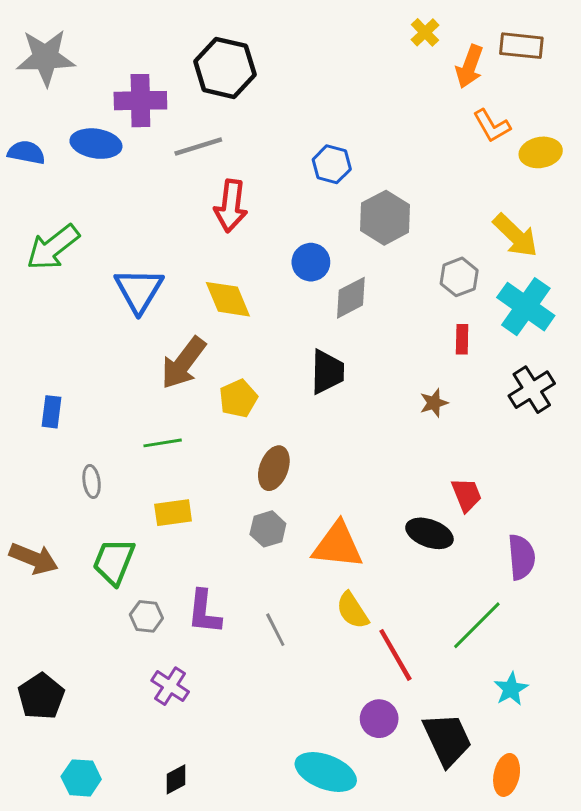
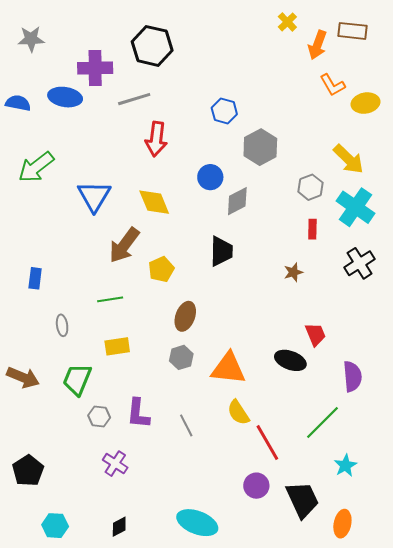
gray star: (46, 58) -> (31, 39), size x0.7
cyan ellipse: (326, 772) -> (197, 523), moved

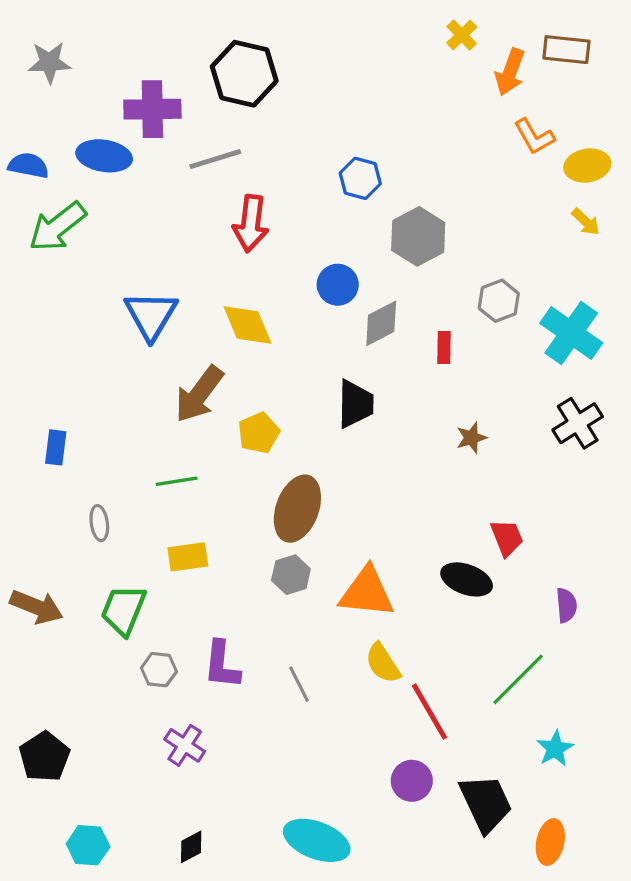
yellow arrow: (348, 159) -> (586, 222), moved, size x0.6
green arrow: (36, 167) -> (57, 227), moved
red rectangle: (312, 229) -> (444, 348), moved
brown ellipse: (185, 316) -> (297, 509), size x1.4
purple semicircle: (352, 376) -> (566, 605), size x0.7

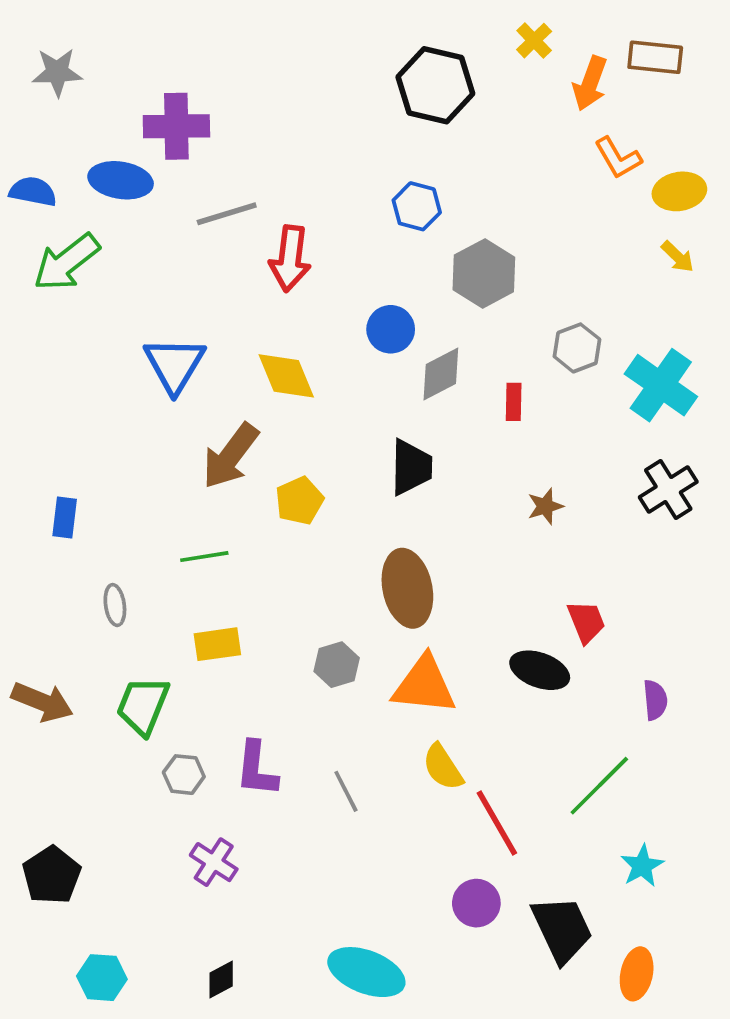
black hexagon: (244, 74) -> (435, 85), moved
gray line: (215, 159) -> (227, 214), moved
brown ellipse: (297, 509) -> (407, 588), moved, turned -32

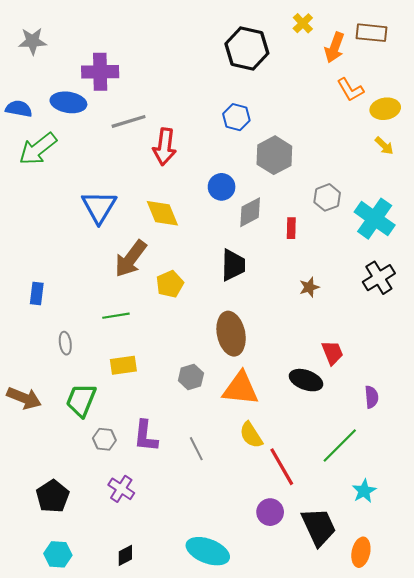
black pentagon: (52, 875) -> (53, 496), moved

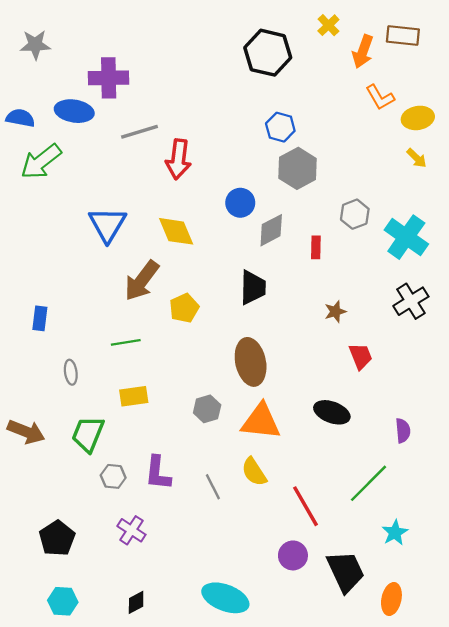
blue hexagon: (236, 117) -> (280, 127), moved
red trapezoid: (332, 353) -> (361, 356), moved
yellow semicircle: (251, 435) -> (254, 472), moved

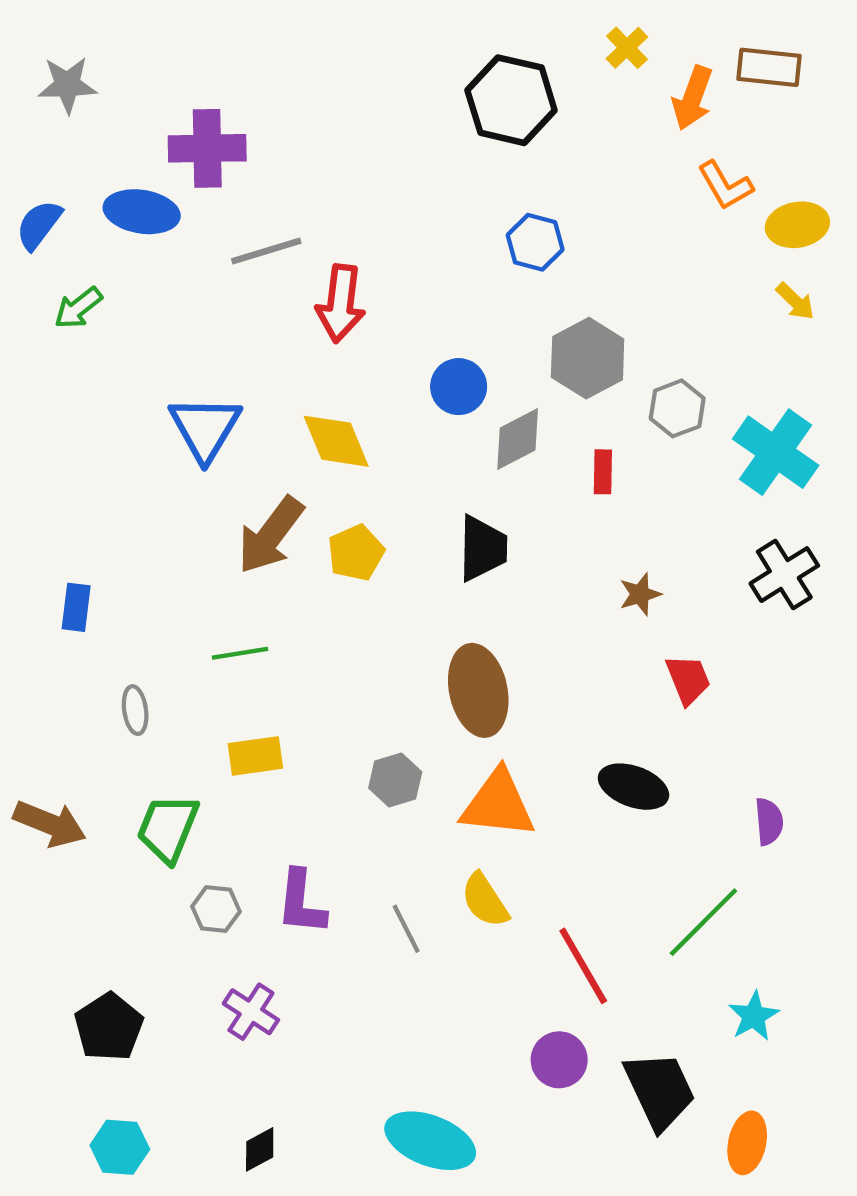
blue semicircle: (20, 118) -> (39, 225), turned -64
green arrow: (41, 161) -> (78, 308), size x0.6
gray hexagon: (298, 168) -> (588, 358), moved
yellow pentagon: (184, 308) -> (356, 553), moved

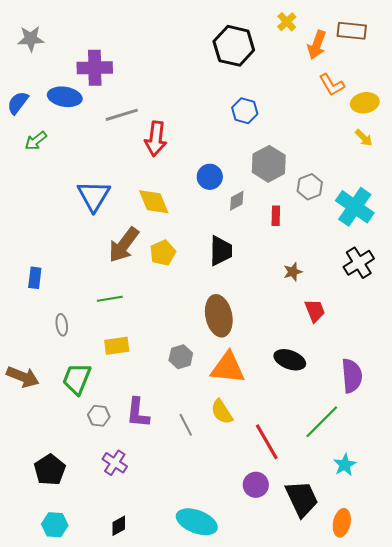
gray diamond: (518, 439) -> (237, 201), size x0.7
purple semicircle: (769, 822) -> (352, 376), size x1.6

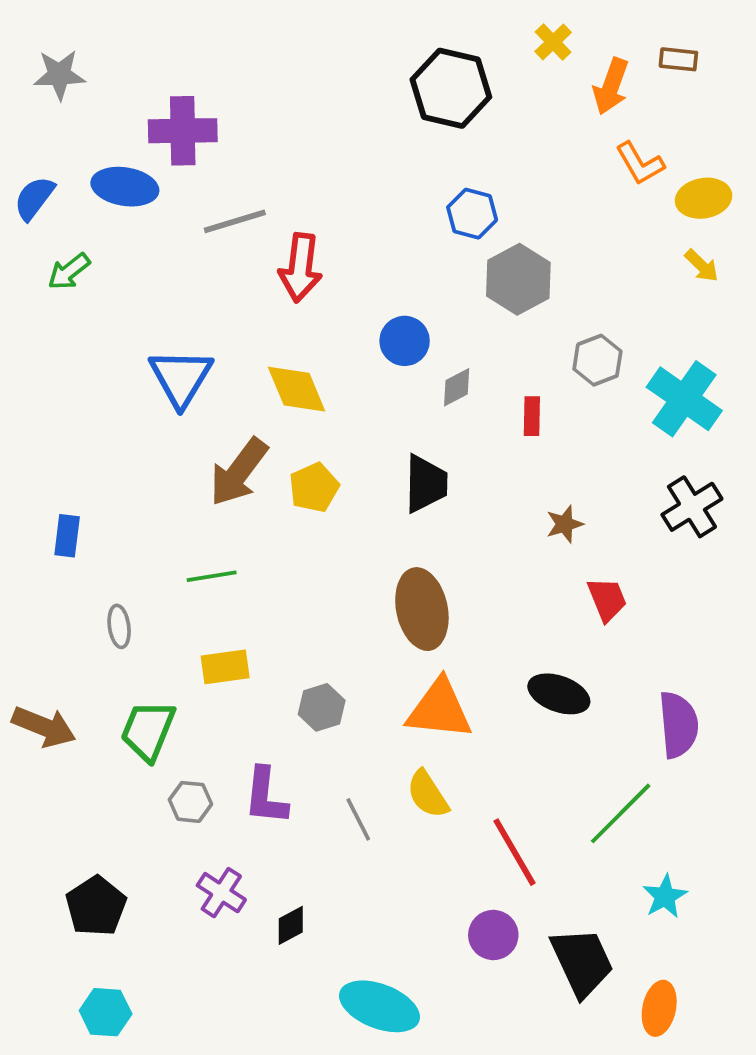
brown rectangle: (352, 31) -> (678, 59), size x0.7
gray hexagon: (269, 164) -> (518, 279), moved
gray hexagon: (181, 357) -> (322, 707), moved
black diamond: (119, 526) -> (291, 925), moved

